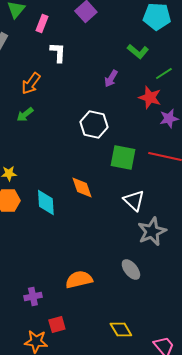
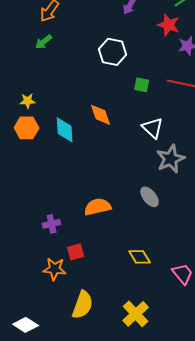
green square: (123, 158) -> (142, 85), size x0.6

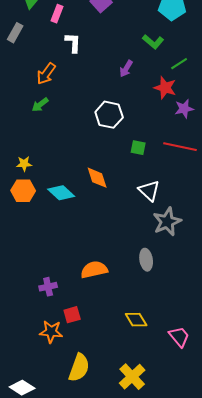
cyan diamond: (65, 130) -> (61, 193), turned -44
gray ellipse: (150, 197) -> (146, 260), turned 30

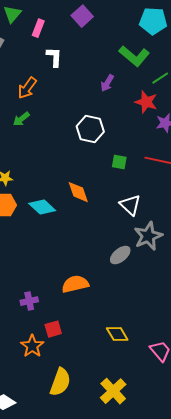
green L-shape: (153, 42) -> (134, 56), size x1.4
gray ellipse: (146, 260) -> (120, 255), moved, turned 60
orange star: (51, 332) -> (32, 346), turned 30

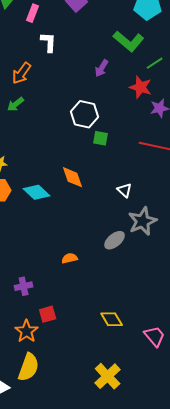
green square: (119, 162) -> (101, 138), moved
white triangle: (130, 205) -> (125, 190), size x0.7
orange semicircle: (75, 284) -> (70, 258), moved, size x0.6
yellow semicircle: (60, 382) -> (29, 367), moved

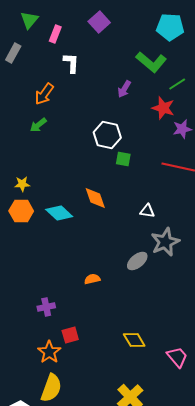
white triangle: (125, 190) -> (147, 211), turned -35

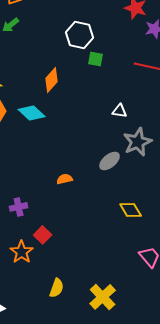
orange diamond: (95, 198) -> (52, 80), moved, turned 60
red square: (70, 335) -> (43, 235), turned -30
yellow diamond: (134, 340) -> (131, 210), moved
yellow semicircle: (51, 388) -> (57, 288), moved, size x0.7

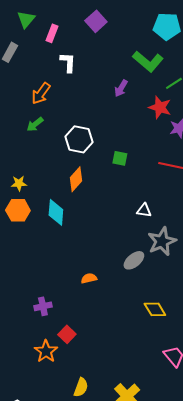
white hexagon: (80, 35) -> (79, 139), moved
cyan diamond: (32, 113) -> (56, 212), turned 52

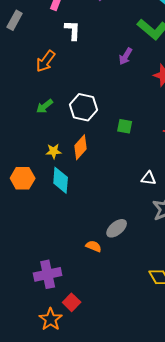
green arrow: (35, 124) -> (45, 106), moved
yellow star: (19, 183) -> (54, 151), moved
gray ellipse: (134, 260) -> (117, 228), moved
orange semicircle: (89, 278) -> (94, 246), turned 35
purple cross: (43, 306) -> (48, 274), size x1.5

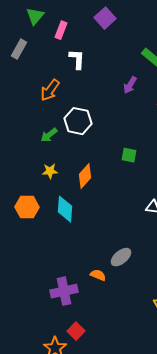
white hexagon: (84, 107) -> (78, 121), moved
yellow star: (54, 151) -> (50, 171), moved
purple cross: (48, 274) -> (64, 291), moved

